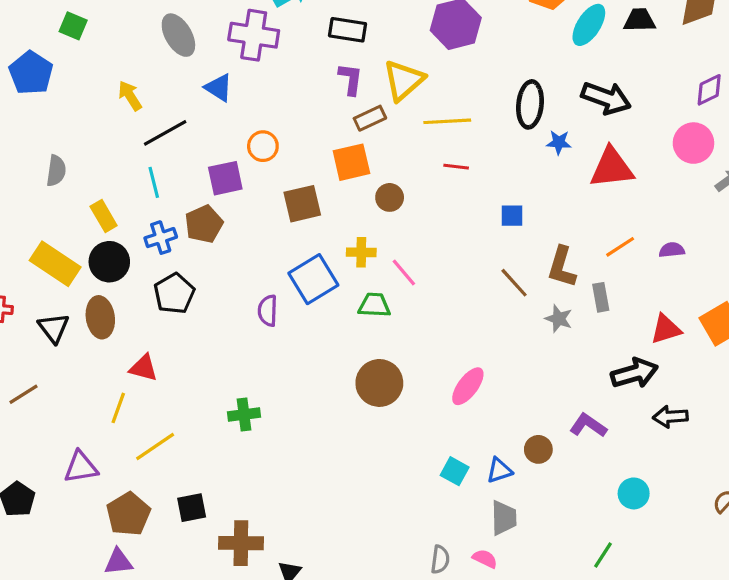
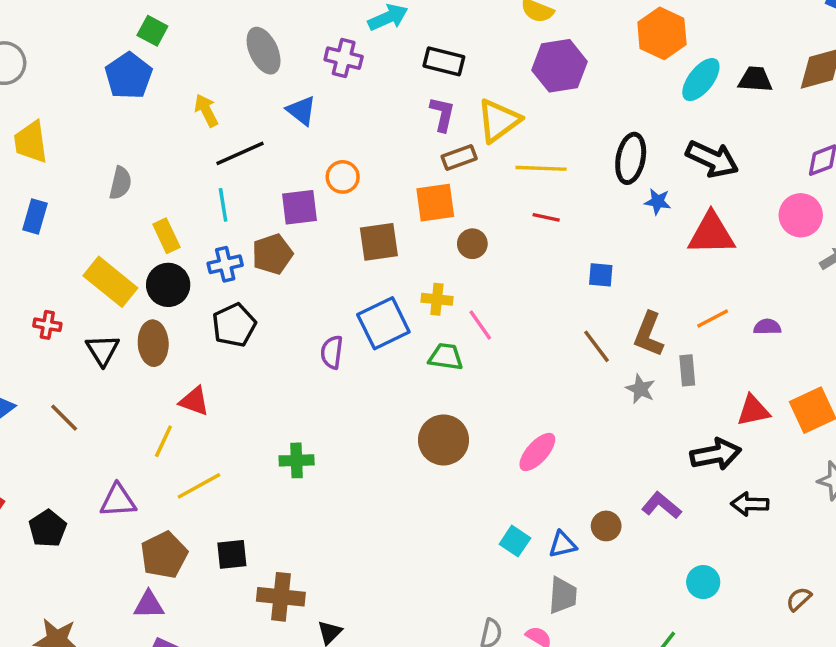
purple cross: (254, 35) -> (344, 58), size x0.7
blue pentagon: (31, 73) -> (129, 76), moved
brown line: (24, 394) -> (64, 418), turned 72

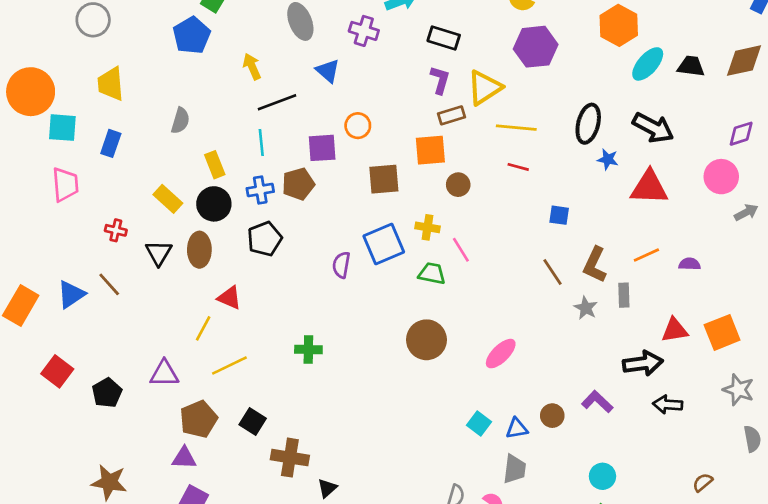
yellow rectangle: (110, 282) -> (168, 199), size x0.7
brown line: (64, 418) -> (109, 284), moved
black square: (232, 554) -> (253, 422), turned 35
cyan circle: (703, 582) -> (602, 476), moved

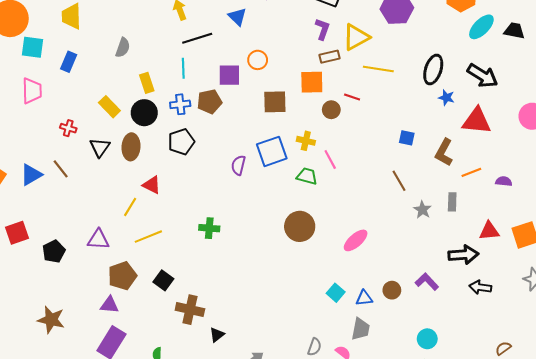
red line: (518, 167) -> (352, 97), moved
brown L-shape: (595, 265) -> (444, 152), moved
red square: (57, 371) -> (17, 233), turned 30

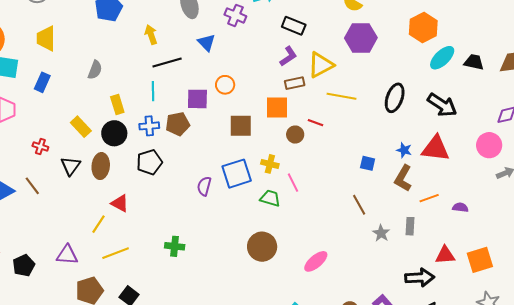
purple L-shape: (322, 29) -> (288, 56), turned 35
blue star: (446, 98) -> (404, 150), moved

